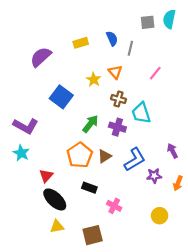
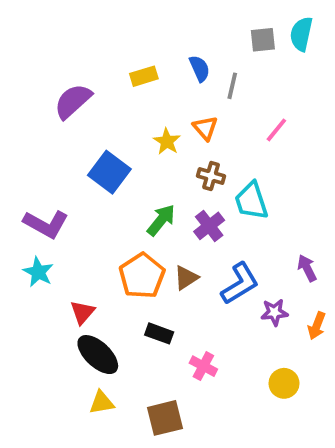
purple cross: (117, 127) -> (209, 226), turned 35

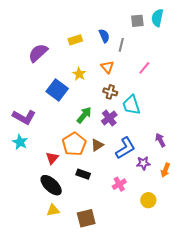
yellow star: (167, 141) -> (79, 74), moved
red triangle: (82, 312) -> (52, 158), moved
pink cross: (203, 366) -> (119, 184), moved, turned 32

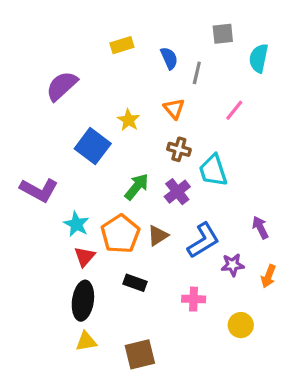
cyan semicircle: (157, 18) -> (259, 58), moved
yellow rectangle: (75, 40) -> (122, 45), moved
cyan star: (20, 142) -> (76, 224), moved
pink cross: (119, 184) -> (194, 299), turned 32
black ellipse: (51, 185) -> (83, 301), turned 55

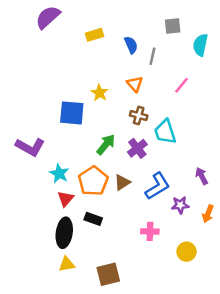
purple semicircle: (62, 86) -> (48, 17), moved
blue square: (93, 146) -> (72, 113), turned -32
black rectangle: (135, 283) -> (93, 219), moved

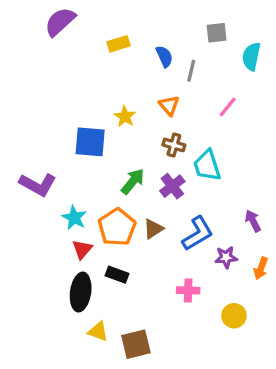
yellow triangle: (67, 264) -> (98, 332), moved, turned 30

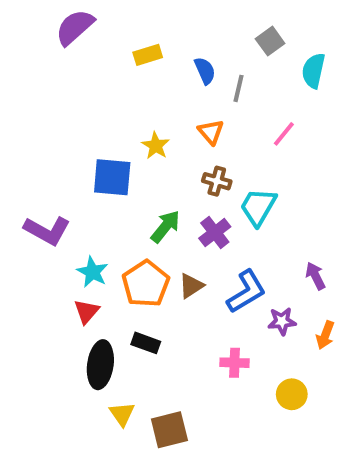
gray square: (217, 33) -> (270, 41), turned -30
cyan trapezoid: (207, 166) -> (258, 207), turned 48
red triangle: (82, 249) -> (87, 311), moved
yellow triangle: (98, 332) -> (122, 414), turned 35

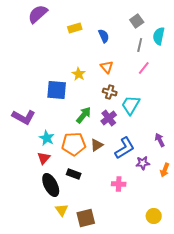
gray line: (238, 88) -> (140, 45), moved
orange pentagon: (146, 284) -> (74, 144), turned 30
black ellipse: (100, 365) -> (51, 185), turned -35
yellow circle: (292, 394) -> (154, 216), moved

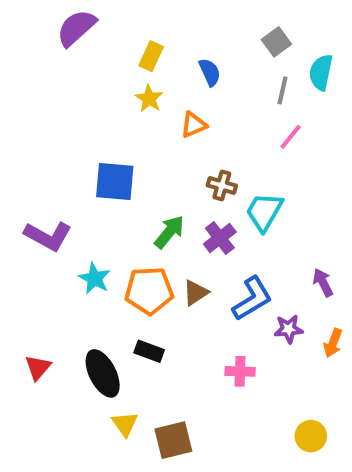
yellow rectangle: (75, 28) -> (151, 56), turned -48
orange triangle: (107, 67) -> (194, 125), moved, turned 48
yellow star: (79, 74) -> (149, 99), moved
red triangle: (44, 158) -> (38, 367), moved

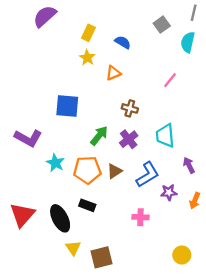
blue semicircle: (210, 72) -> (123, 42), turned -35
gray line: (282, 90) -> (194, 13), moved
cyan trapezoid: (264, 212) -> (165, 136), moved, turned -35
red triangle: (38, 367) -> (22, 215), size x1.6

